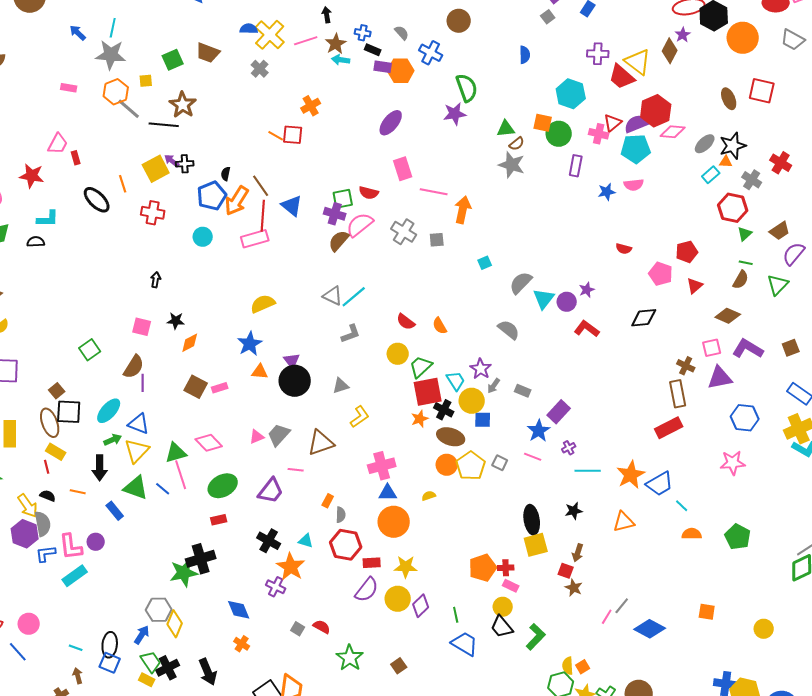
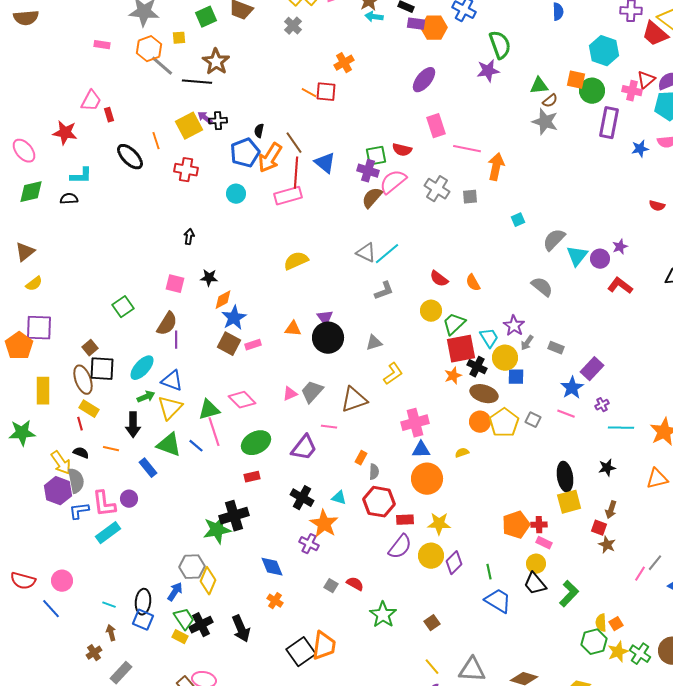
purple rectangle: (576, 166) -> (609, 123), size x1.4
blue star: (250, 344) -> (234, 318), moved

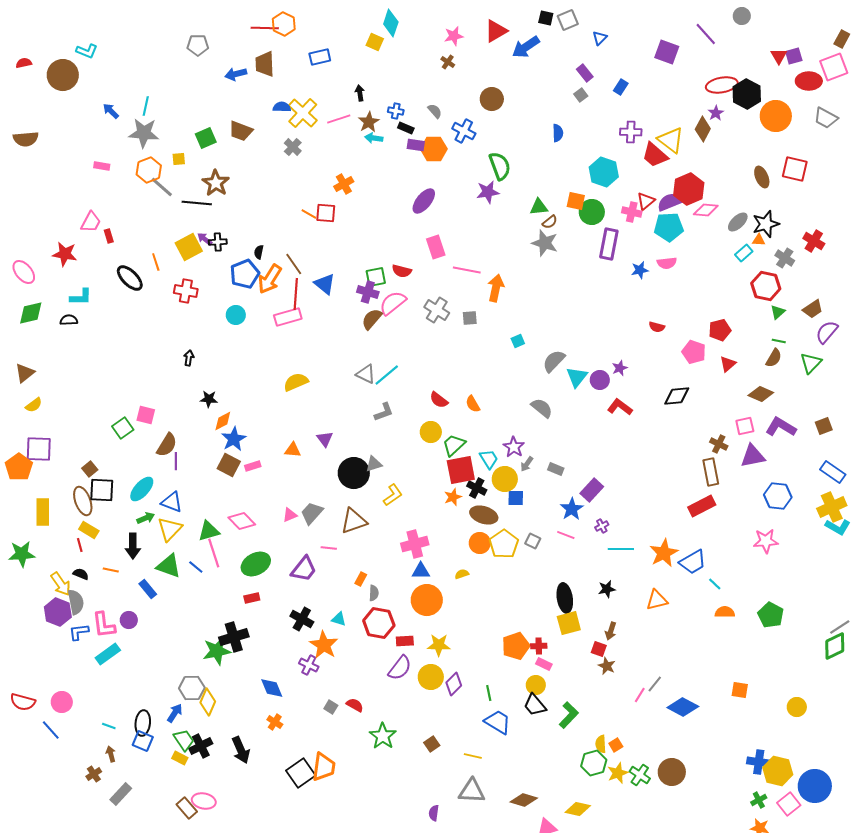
pink square: (175, 284) -> (146, 415), moved
black circle: (328, 338) -> (354, 473), moved
yellow line: (432, 667) -> (473, 756), moved, turned -36

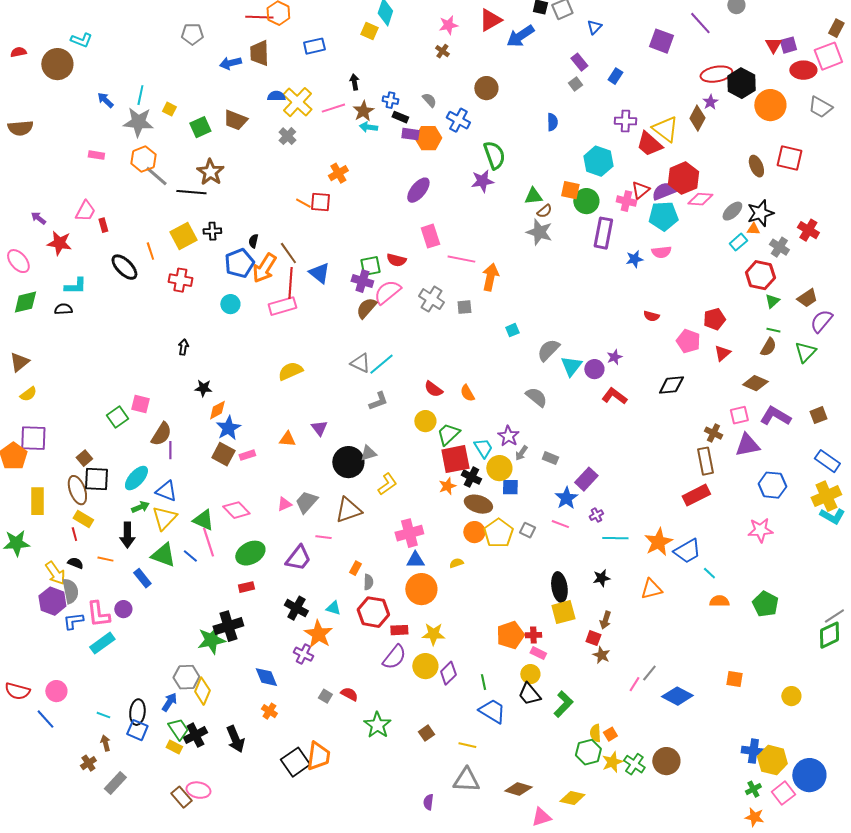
yellow square: (179, 159) -> (169, 109), moved, turned 32
purple arrow: (205, 239) -> (38, 218), moved
green triangle: (209, 531) -> (203, 520), turned 40

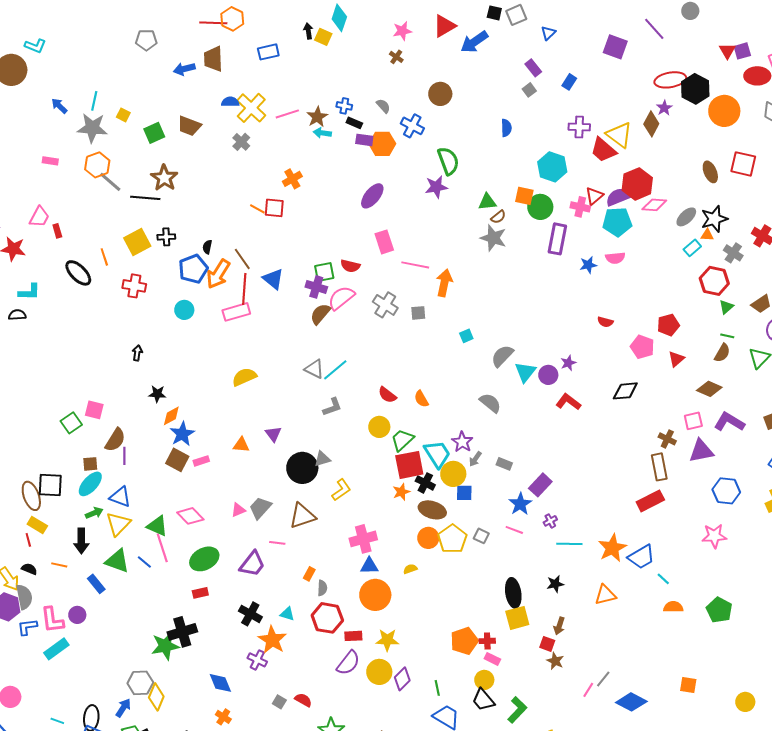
black arrow: (354, 82) -> (308, 31), moved
cyan trapezoid: (483, 448) -> (437, 454), size x1.4
brown square: (84, 458) -> (90, 464), moved, turned 35

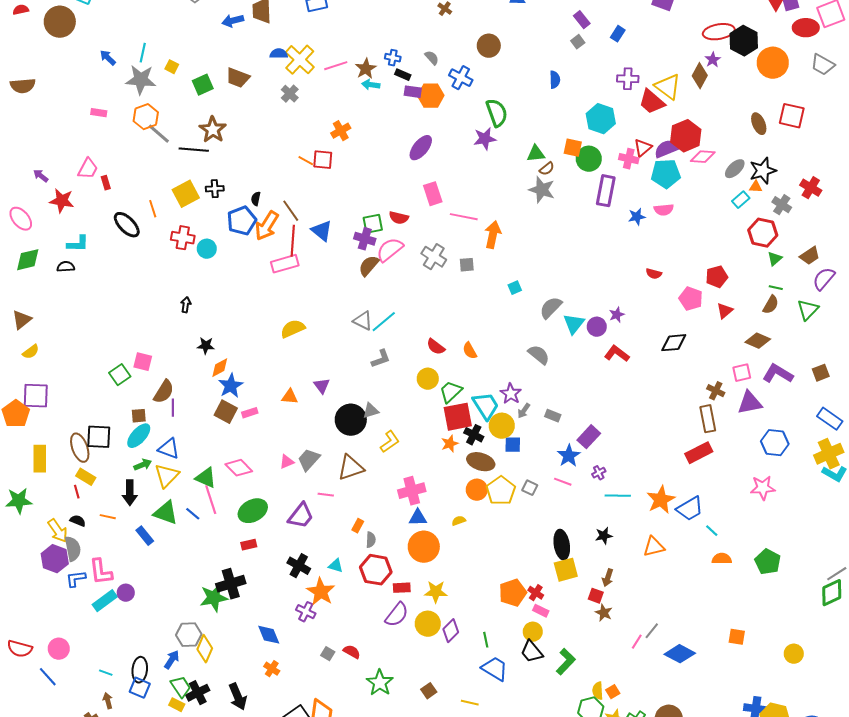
cyan circle: (184, 310) -> (207, 249), moved
purple circle: (77, 615) -> (126, 593), moved
red cross: (487, 641) -> (536, 593), turned 35

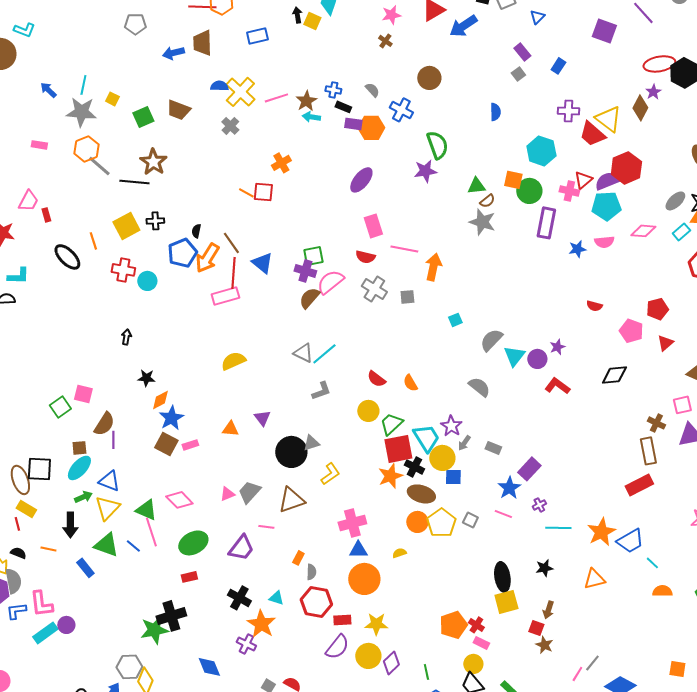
pink diamond: (703, 157) -> (643, 231), moved
red semicircle: (399, 218) -> (365, 257), moved
orange star: (450, 444) -> (390, 476), size x1.4

